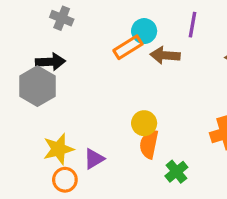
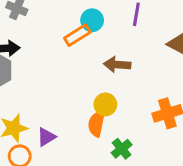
brown arrow: (165, 55) -> (117, 65), moved
yellow circle: (144, 123) -> (105, 104), moved

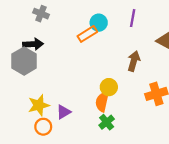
brown arrow: (117, 65) -> (134, 61), moved, turned 102
green cross: (122, 149) -> (107, 122), moved

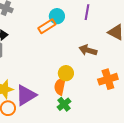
brown arrow: (134, 61) -> (88, 50), turned -90
purple triangle: (64, 112) -> (26, 95), size x1.6

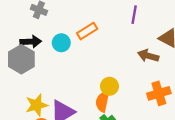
cyan circle: (57, 16) -> (61, 43), moved
brown arrow: (88, 50) -> (148, 56), moved

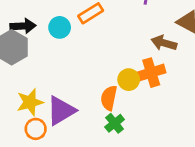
yellow circle: (109, 86) -> (129, 80), moved
orange cross: (159, 93) -> (151, 73), moved

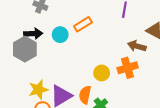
yellow circle: (129, 80) -> (102, 73), moved
orange semicircle: (109, 98) -> (85, 95), moved

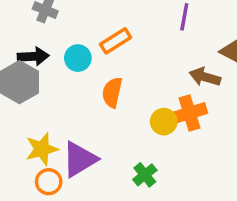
yellow circle: (102, 73) -> (164, 122), moved
orange semicircle: (85, 95) -> (112, 92), moved

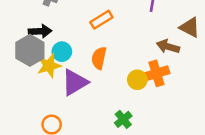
cyan circle: (78, 58) -> (62, 52), moved
yellow star: (42, 149) -> (49, 66), moved
purple triangle: (80, 159) -> (75, 82), moved

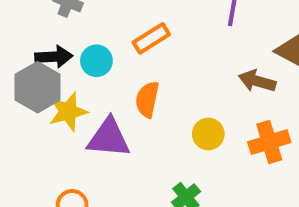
cyan circle: (62, 52) -> (96, 61), moved
orange cross: (156, 73) -> (269, 142), moved
purple triangle: (75, 82) -> (109, 138), turned 36

